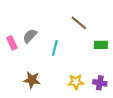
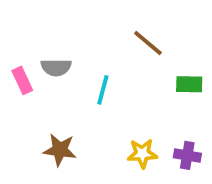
gray semicircle: (30, 36) -> (56, 67), turned -133

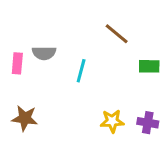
pink rectangle: (22, 80) -> (17, 63), turned 30
brown star: (60, 150) -> (25, 118), moved

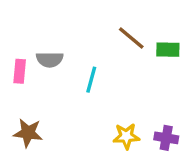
green rectangle: (149, 66) -> (168, 50), moved

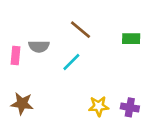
brown line: (131, 38) -> (80, 30), moved
cyan line: (91, 80) -> (71, 62), turned 30

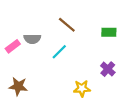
pink rectangle: (16, 56) -> (13, 46), turned 48
purple cross: (130, 107) -> (108, 69), moved, turned 32

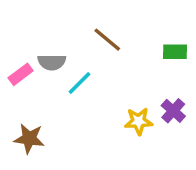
cyan line: (59, 52) -> (80, 83), moved
yellow star: (82, 88) -> (139, 121), moved

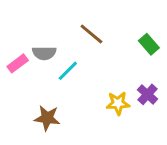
green rectangle: (175, 52) -> (149, 44), turned 48
brown star: (29, 139) -> (47, 118), moved

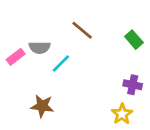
purple cross: (147, 94) -> (133, 85), turned -30
yellow star: (118, 103) -> (122, 114), moved, turned -30

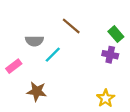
pink rectangle: (16, 57) -> (14, 66), moved
purple cross: (133, 85) -> (110, 55), moved

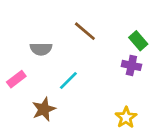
cyan line: (53, 55) -> (68, 80), moved
brown star: (37, 91) -> (44, 109), turned -30

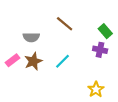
cyan line: (68, 80) -> (63, 61), moved
brown star: (44, 109) -> (33, 61), moved

